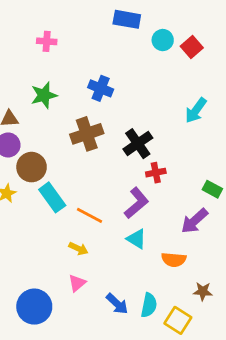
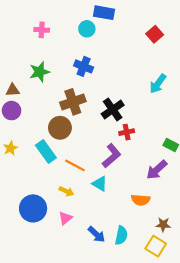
cyan circle: (163, 40) -> (87, 29), moved
brown circle: (32, 167) -> (60, 128), moved
cyan triangle: (136, 239) -> (100, 184), moved
blue circle: (34, 307) -> (33, 208), moved
yellow square: (178, 320) -> (156, 246), moved

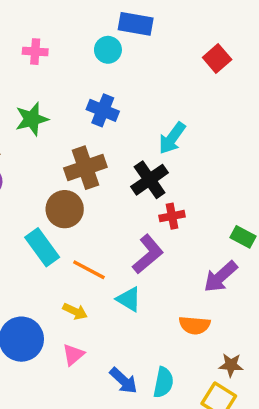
cyan arrow: (158, 84) -> (172, 138), moved

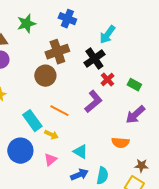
red cross: (172, 216) -> (107, 80), turned -32
green rectangle: (243, 237) -> (134, 85), moved
cyan rectangle: (42, 247) -> (32, 121), moved
cyan triangle: (129, 299) -> (80, 152), moved
blue arrow: (124, 381) -> (79, 175), turned -66

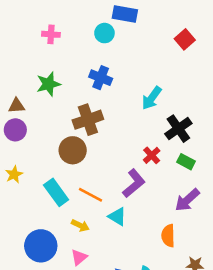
black cross: (94, 59) -> (178, 129), moved
cyan rectangle: (32, 121) -> (56, 192), moved
orange semicircle: (120, 143) -> (168, 236), turned 84
cyan triangle: (80, 152) -> (117, 217), moved

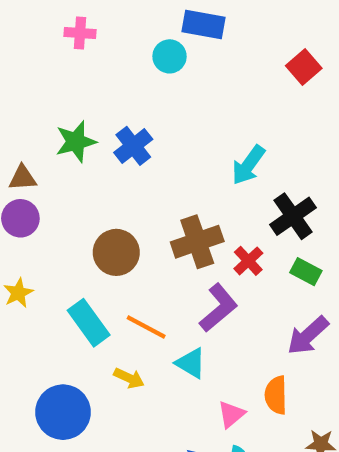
pink cross: (51, 34) -> (80, 33), moved
blue cross: (101, 78) -> (133, 146), moved, turned 30
brown cross: (88, 120) -> (197, 242), moved
pink triangle: (79, 257) -> (231, 414), moved

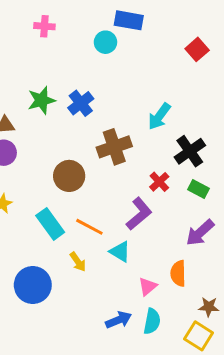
brown cross: (197, 242) -> (114, 147), moved
yellow arrow: (129, 378) -> (78, 262), turned 30

